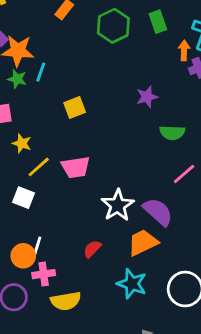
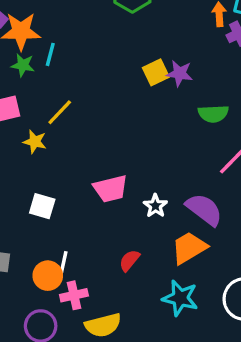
purple star: (147, 97) -> (180, 73), turned 30
yellow square: (75, 108) -> (156, 72), moved
yellow line: (39, 167) -> (60, 112), moved
pink trapezoid: (76, 167) -> (111, 189), moved
white star: (118, 205) -> (155, 206), size x0.6

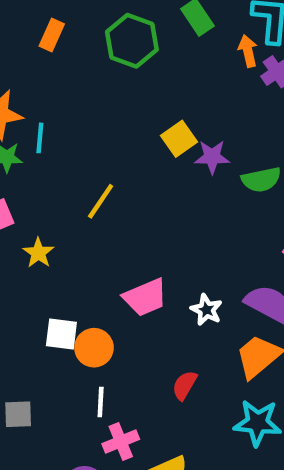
purple star: (180, 73) -> (212, 157), moved
yellow line: (60, 112) -> (101, 201), moved
yellow star: (35, 142) -> (38, 253), turned 30
orange circle: (48, 276) -> (94, 348), moved

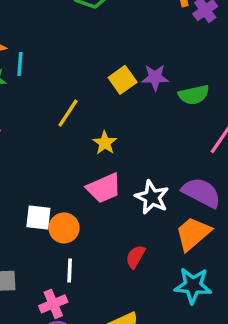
yellow square: (179, 139) -> (123, 80), moved
yellow star: (38, 253) -> (105, 143), moved
white star: (206, 310) -> (152, 197), size x1.4
pink cross: (121, 442) -> (53, 304), moved

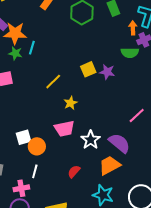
green semicircle: (194, 95) -> (130, 53), moved
white square: (38, 217) -> (24, 137), turned -35

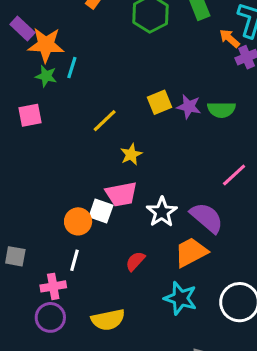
orange arrow: (133, 28) -> (230, 38), turned -48
green semicircle: (130, 53) -> (221, 110), moved
white square: (24, 137) -> (101, 211), moved, turned 35

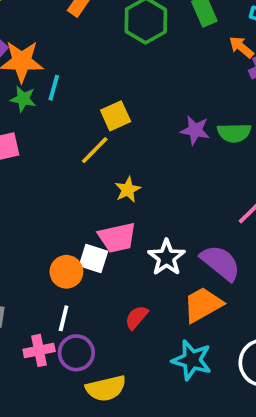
yellow square: (159, 102) -> (116, 116), moved
purple circle: (50, 317) -> (76, 353), moved

